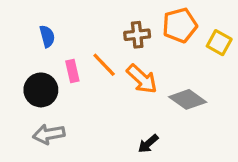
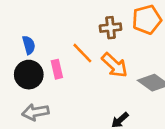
blue semicircle: (47, 36) -> (29, 45), moved
pink rectangle: (72, 71) -> (57, 69), moved

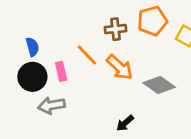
gray arrow: (35, 112) -> (51, 105), moved

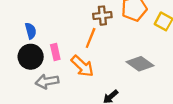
orange line: (87, 55) -> (91, 38), moved, turned 66
orange arrow: (120, 67) -> (82, 66), moved

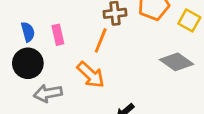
pink rectangle: (55, 52) -> (58, 35), moved
gray diamond: (140, 64) -> (176, 62), moved

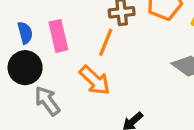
pink rectangle: (58, 35) -> (58, 36), size x1.4
gray arrow: (48, 93) -> (47, 101), turned 64

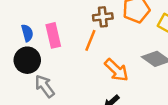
orange arrow: (95, 80) -> (116, 70), moved

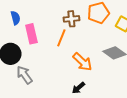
blue semicircle: (27, 33) -> (15, 18), moved

